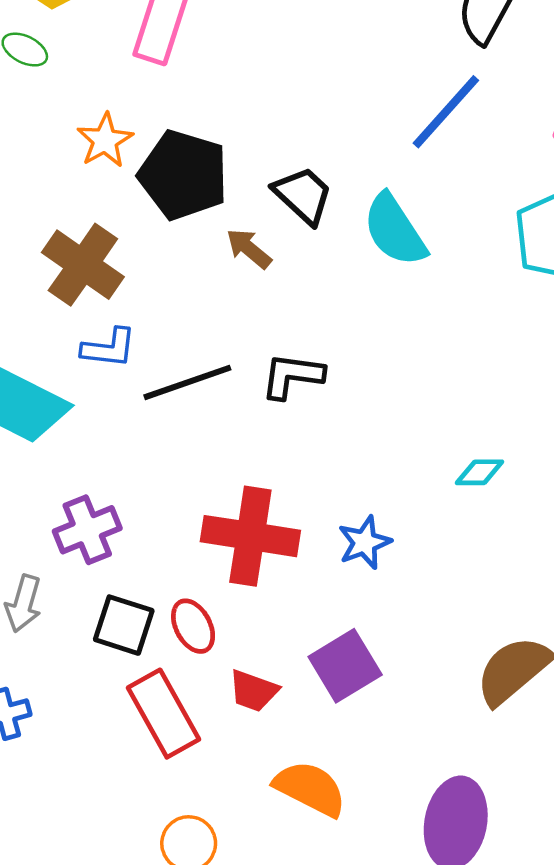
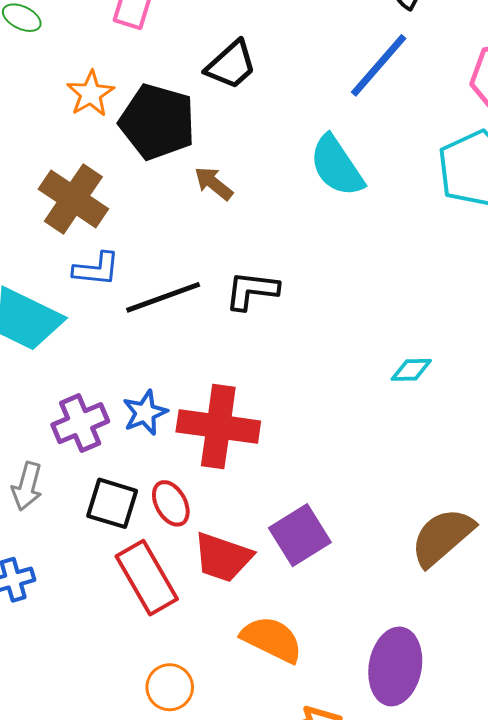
black trapezoid: (303, 195) -> (231, 65), moved, turned 96
blue star: (365, 542) -> (145, 413), moved
red trapezoid: (254, 691) -> (223, 557), size x1.4

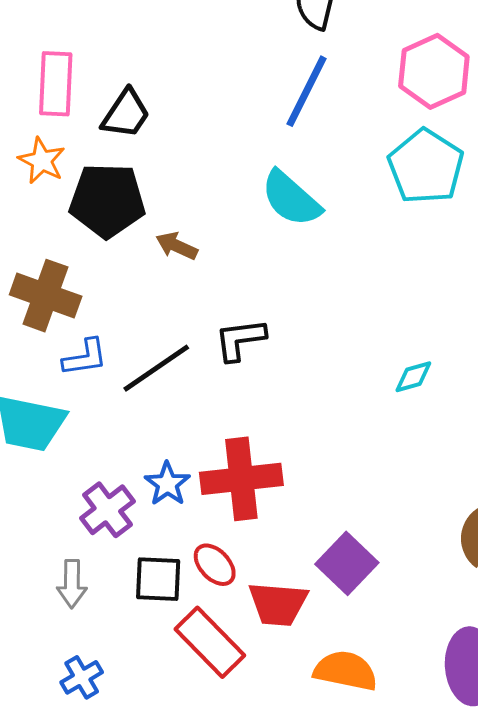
black trapezoid: (231, 65) -> (126, 114), moved
orange star: (91, 94) -> (42, 161), moved

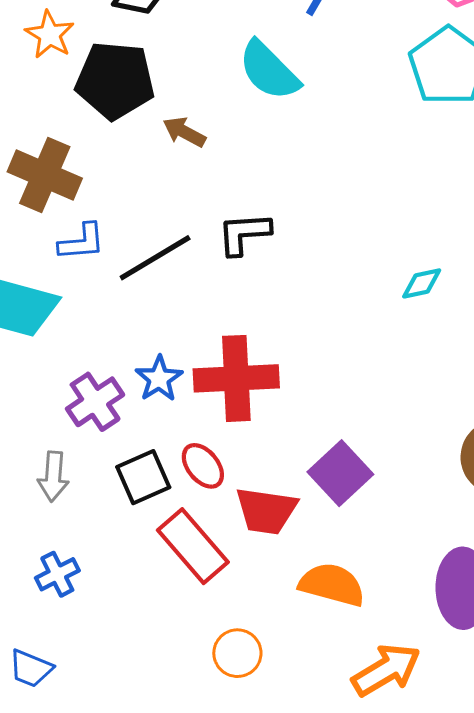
cyan semicircle: (291, 199) -> (269, 71), moved
black square: (158, 579) -> (143, 477), turned -30

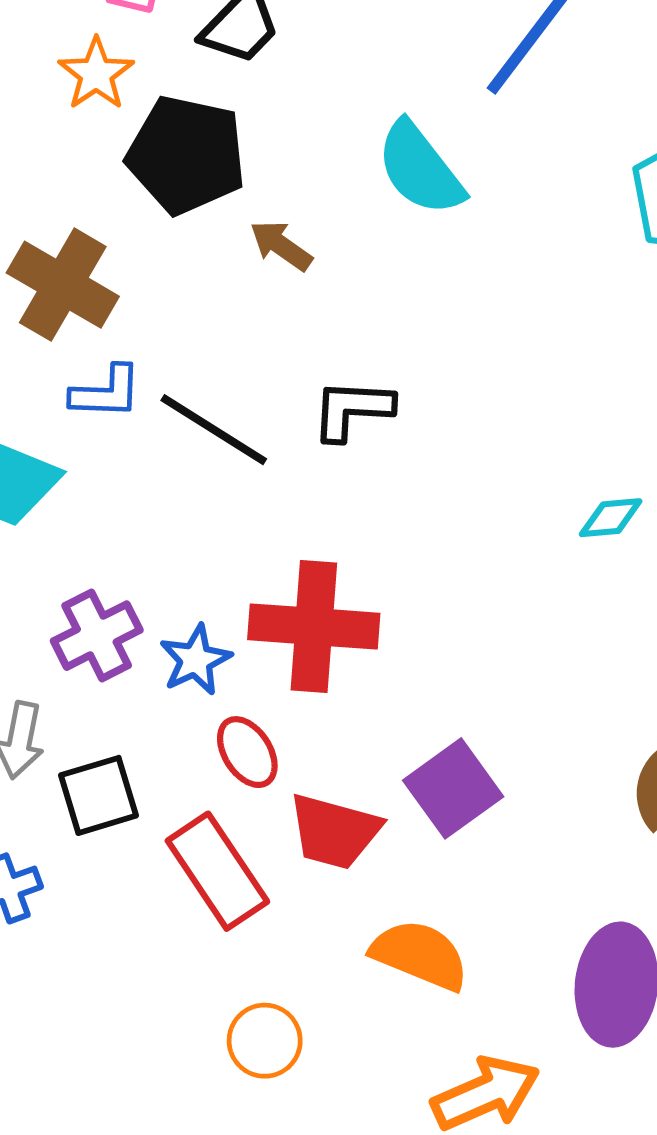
black line: (155, 258) -> (214, 430), turned 56
blue star: (159, 379) -> (195, 660), moved
black square: (143, 477) -> (98, 795), moved

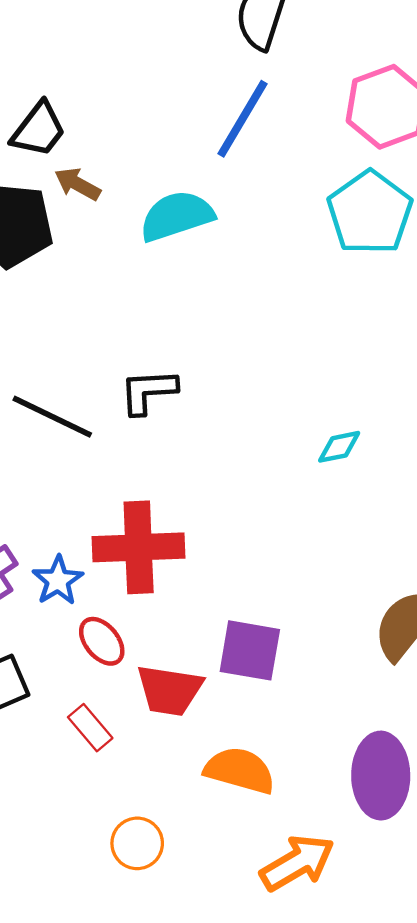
cyan semicircle: (420, 169) -> (177, 216), turned 116
brown arrow: (281, 246) -> (77, 184), moved
purple square: (453, 788) -> (250, 650), turned -38
red rectangle: (217, 871) -> (90, 728), size x0.6

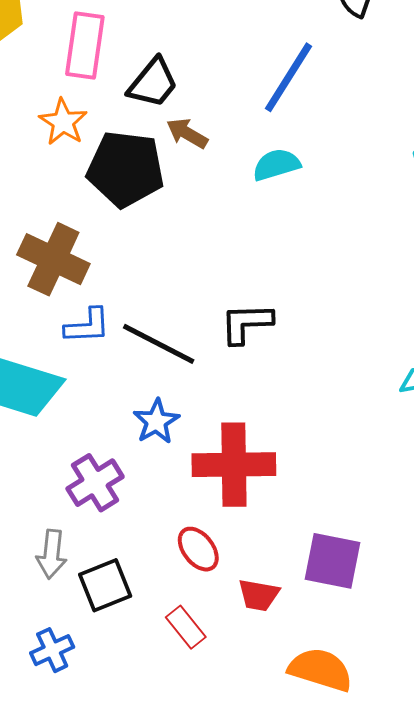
blue line: (242, 119) -> (288, 77), moved
cyan semicircle: (177, 216) -> (276, 165), size x0.7
blue star: (58, 580) -> (156, 422), moved
red trapezoid: (170, 690) -> (259, 595), size x0.7

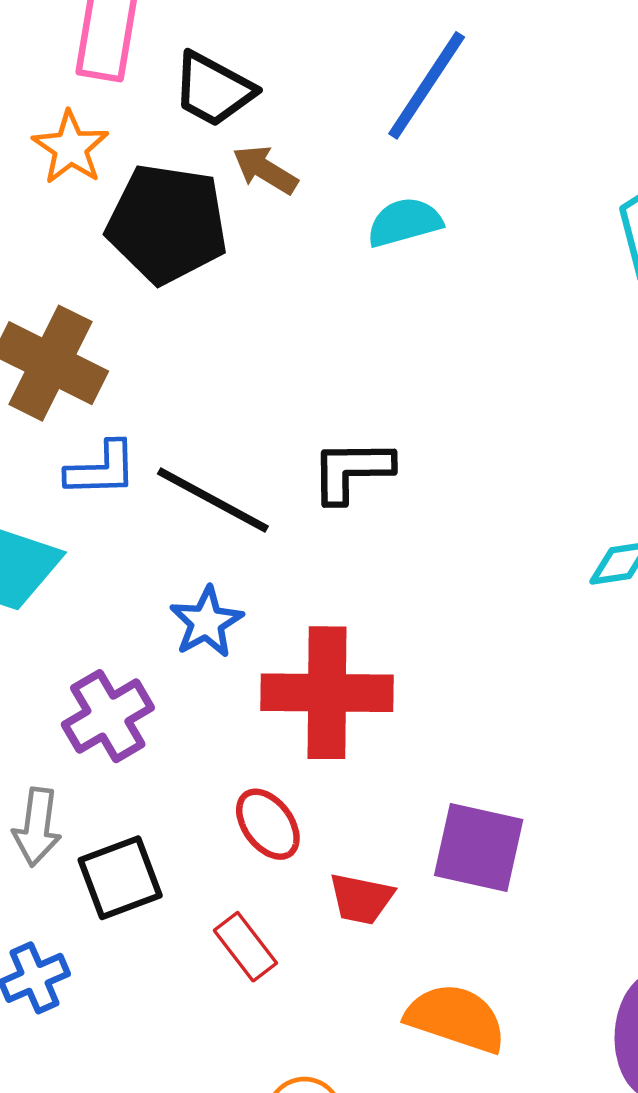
black trapezoid: (153, 83) -> (213, 89), turned 78

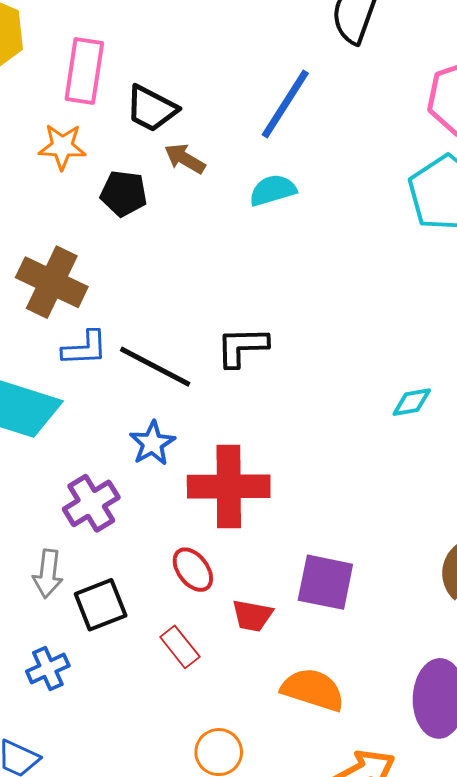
orange star: (71, 148) -> (62, 147), turned -30
black pentagon: (167, 224) -> (124, 193), size x0.6

